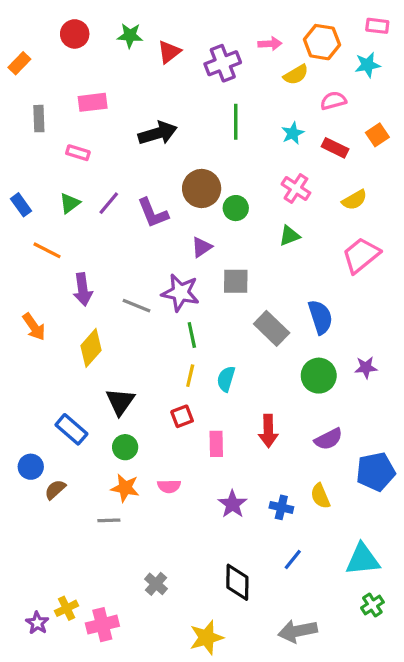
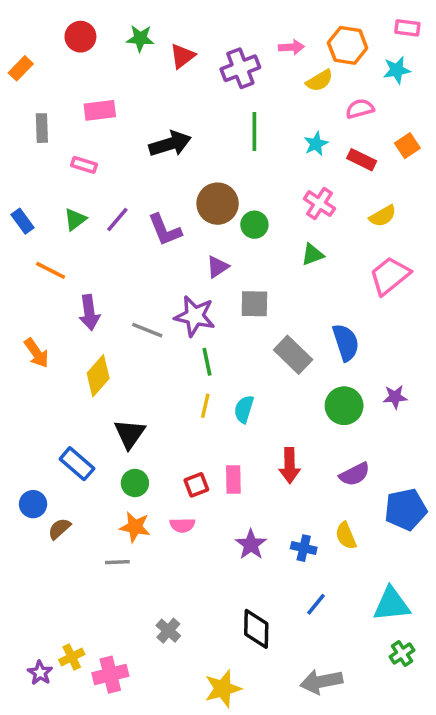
red square: (182, 416) -> (196, 485), moved

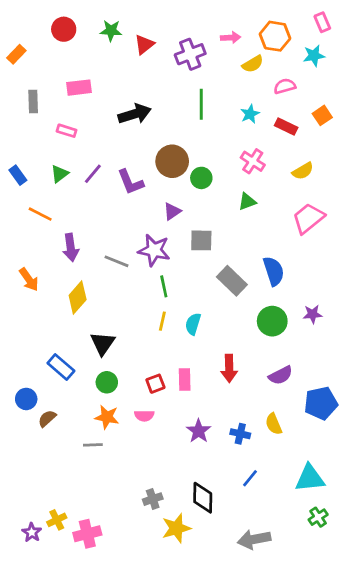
pink rectangle: (407, 28) -> (322, 22), turned 60
gray cross: (168, 631) -> (153, 499), moved, turned 30
yellow star: (223, 689) -> (176, 528), moved

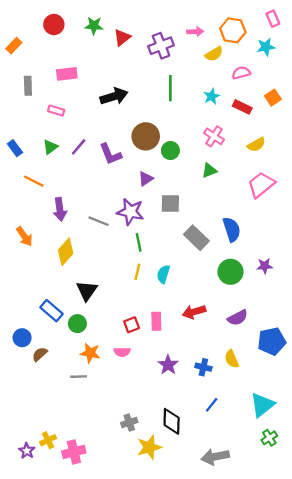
red arrow: (229, 368) -> (194, 312), turned 75
green circle: (107, 382) -> (77, 324), moved
cyan triangle: (310, 478) -> (262, 405), turned -32

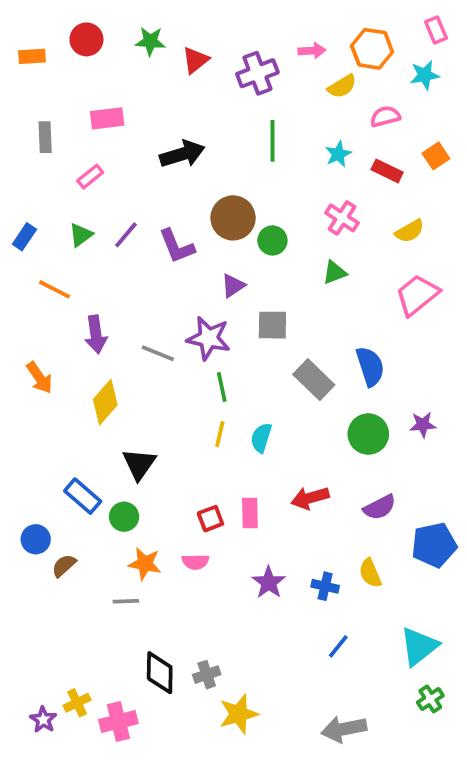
orange rectangle: (14, 46) -> (32, 56), moved, turned 42
pink rectangle: (56, 110) -> (90, 177), turned -56
blue rectangle: (15, 148) -> (24, 237), turned 70
black diamond: (172, 421) -> (160, 673), moved

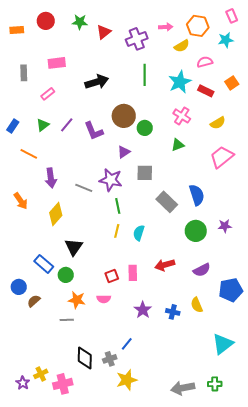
cyan star: (338, 154) -> (180, 82), size x1.6
blue line: (338, 646) -> (127, 344), moved
green cross: (430, 699) -> (215, 384), moved, turned 32

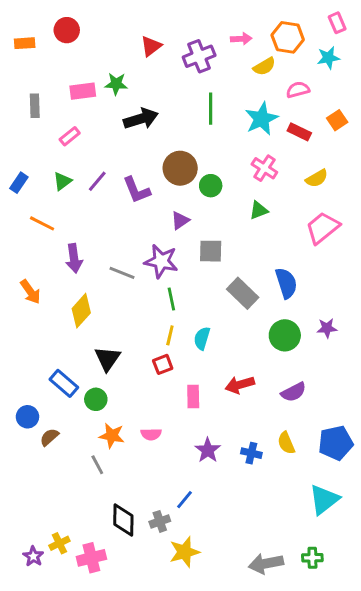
green star: (80, 22) -> (116, 84), moved
red square: (112, 276) -> (163, 364), moved
blue pentagon: (231, 290) -> (336, 443), moved
gray line: (67, 320) -> (97, 465), turned 64

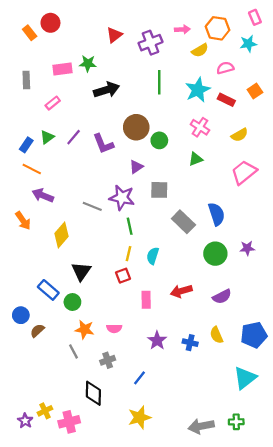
orange rectangle: (25, 43) -> (30, 33), moved, turned 56
blue rectangle: (19, 183) -> (26, 145), moved
purple arrow: (74, 258) -> (43, 195), moved, turned 120
gray cross: (160, 521) -> (108, 360), moved

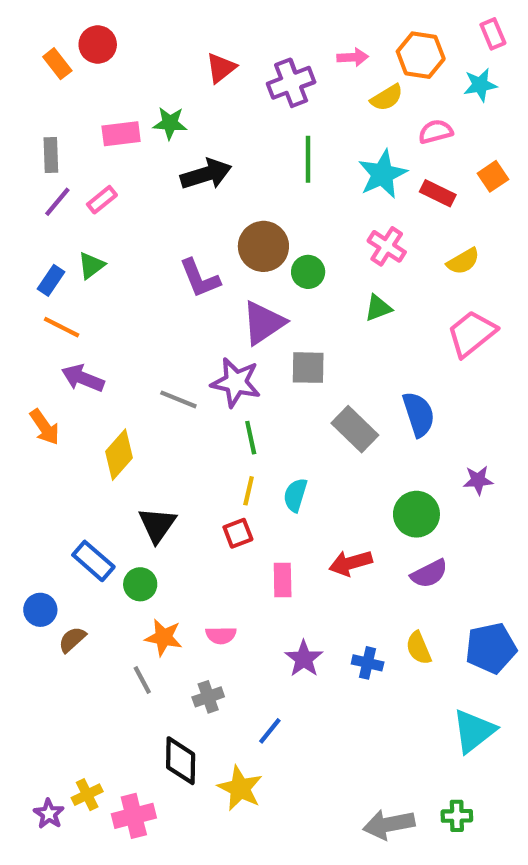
purple line: (74, 137) -> (57, 202), moved
purple triangle: (136, 167) -> (263, 323), size x1.6
green circle: (215, 254) -> (416, 514), moved
yellow star: (140, 417) -> (240, 788), moved, turned -30

